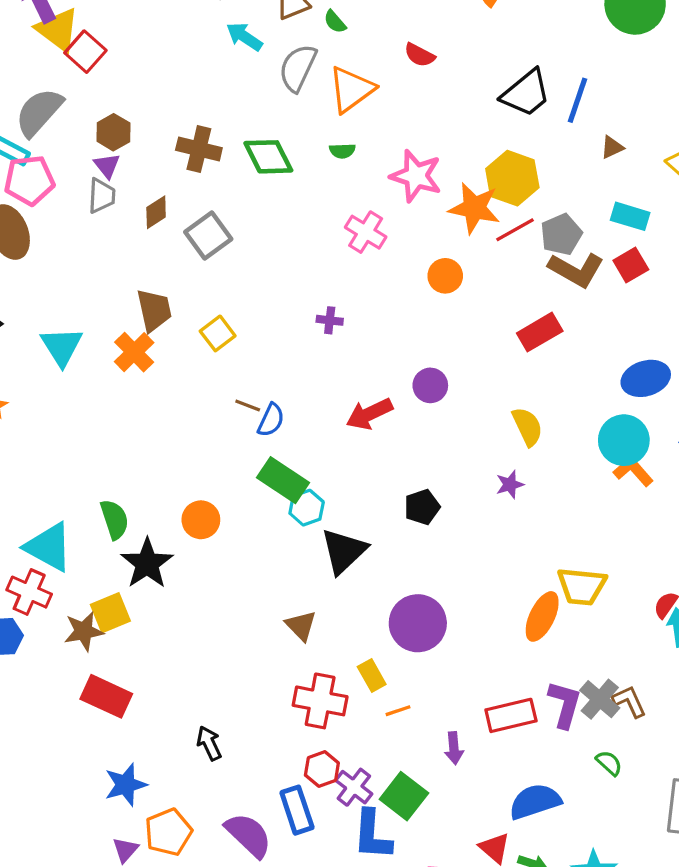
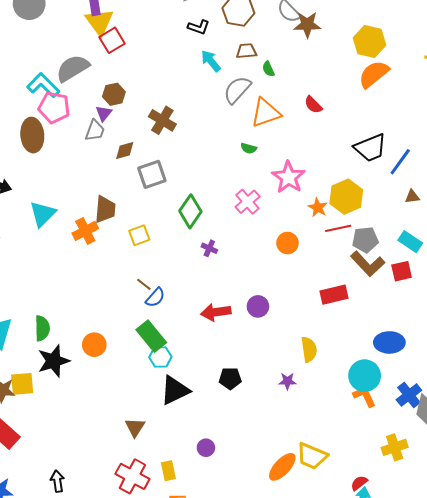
green diamond: (268, 157) -> (190, 211), moved, turned 44
orange star: (474, 208) -> (318, 208), size x0.6
purple circle: (418, 623) -> (206, 448), size x0.5

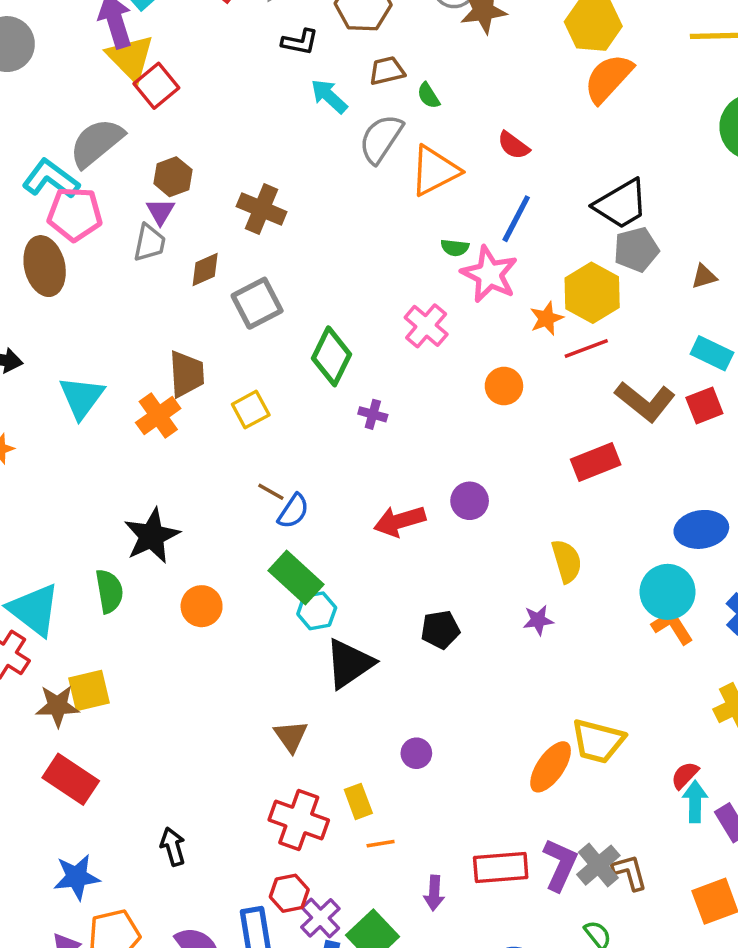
green semicircle: (249, 148) -> (455, 248), moved
blue line: (400, 162) -> (516, 219), moved
orange star: (318, 208) -> (547, 318), turned 30
gray pentagon: (365, 240) -> (636, 250), moved
black star: (54, 361) -> (152, 536), moved

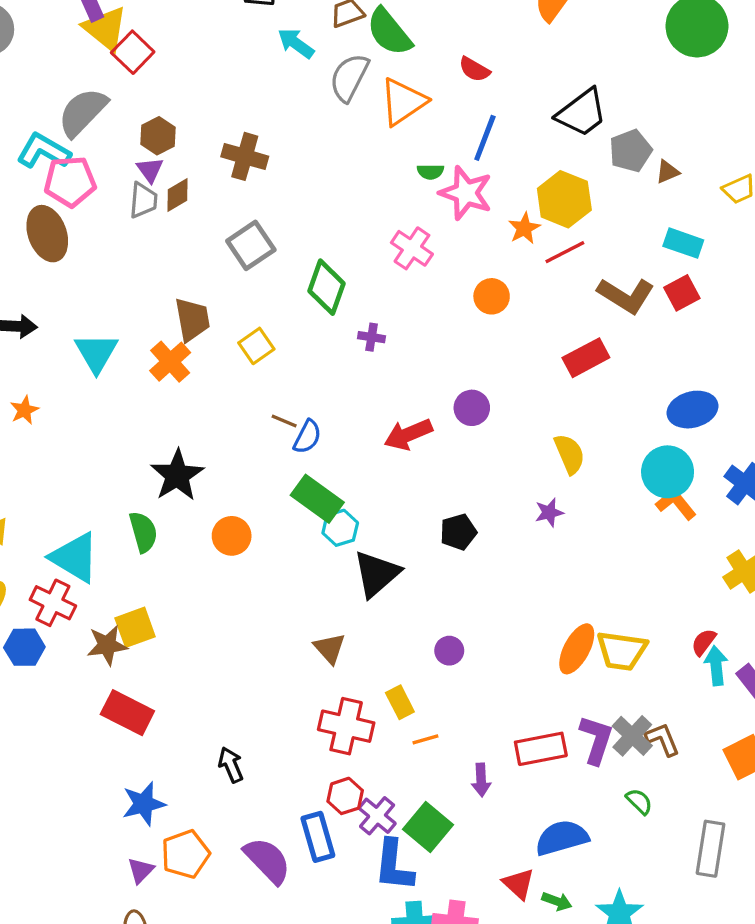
green semicircle: (428, 96) -> (389, 32), size x2.0
gray pentagon: (636, 250) -> (630, 151), moved
brown diamond: (205, 269) -> (178, 195), moved
yellow trapezoid: (598, 741) -> (622, 651), moved

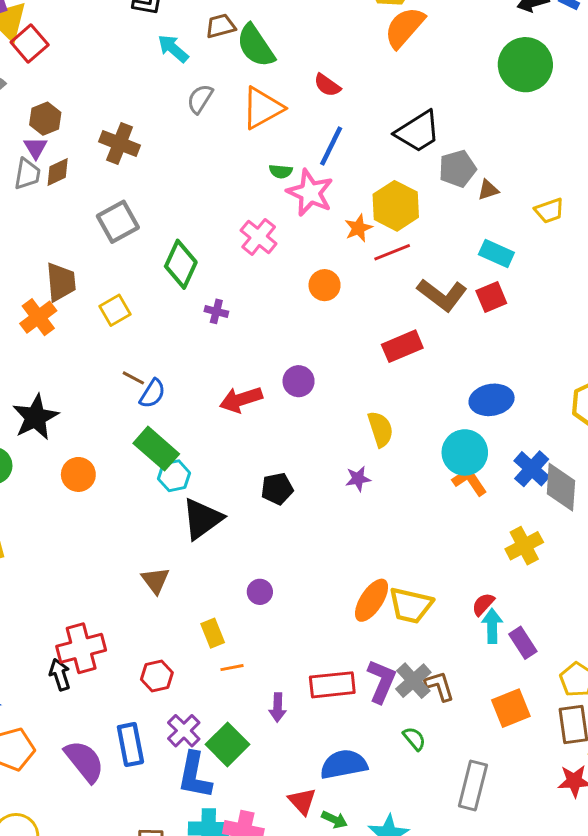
gray semicircle: (349, 78) -> (200, 99), moved, size x0.7
red cross: (346, 726) -> (81, 648), moved, turned -33
red hexagon: (345, 796) -> (157, 676), moved

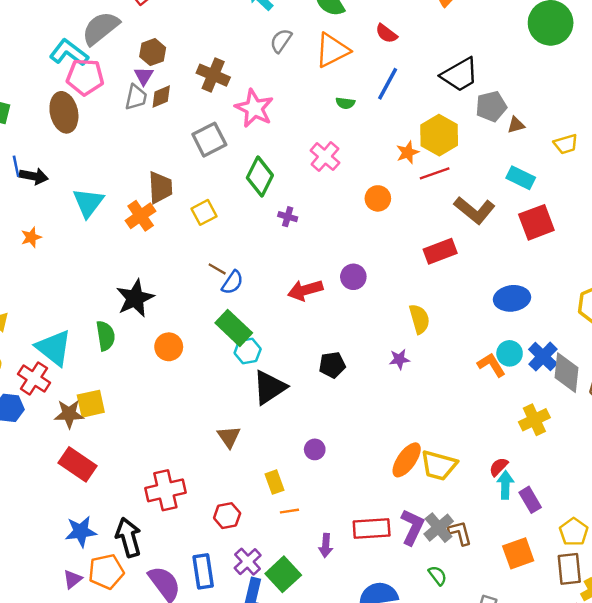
pink star: (310, 193) -> (254, 108), moved
red square: (491, 297) -> (536, 222), moved, size x1.4
cyan circle: (465, 452) -> (510, 353), moved, size x0.7
black arrow: (60, 675) -> (128, 537), moved, size x1.5

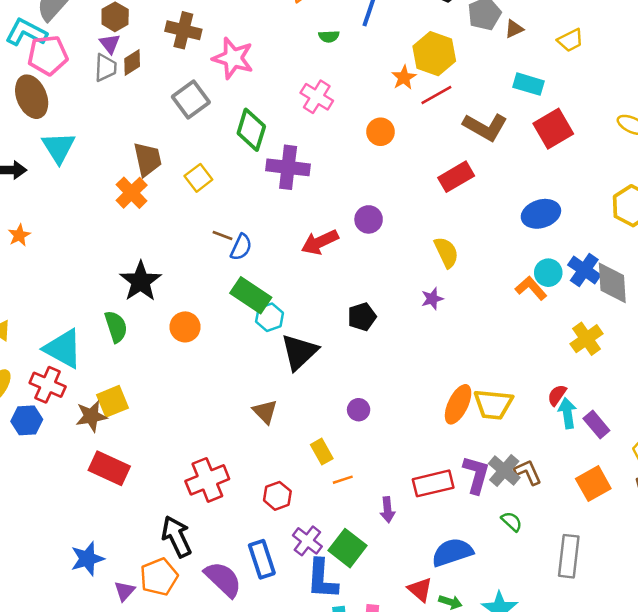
cyan triangle: (88, 203) -> (59, 147), moved
purple cross: (288, 217) -> (288, 167), size x2.0
blue star: (81, 531) -> (87, 559), moved

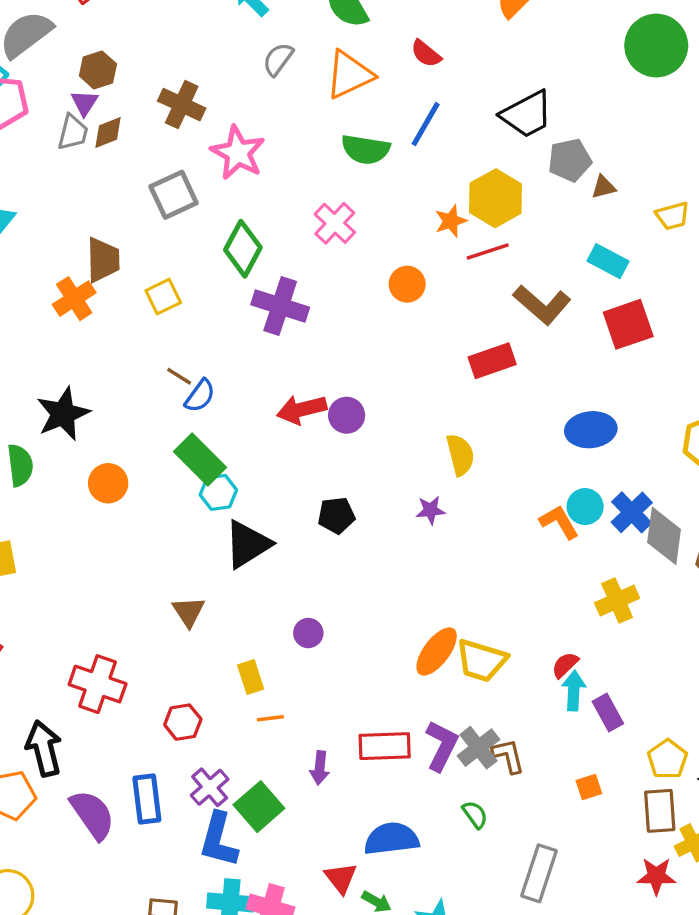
green semicircle: (329, 36) -> (366, 149), size x1.8
purple circle: (369, 219) -> (347, 415), moved
red cross: (207, 480) -> (98, 684), turned 30
orange square: (593, 484) -> (589, 787), size x0.6

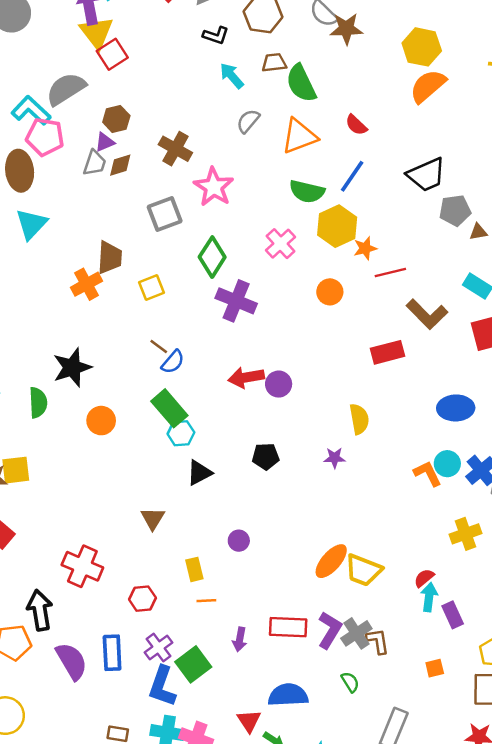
purple triangle: (84, 103) -> (105, 142), turned 30
yellow hexagon: (496, 198) -> (337, 226), moved
black triangle: (248, 544) -> (199, 473), size x0.7

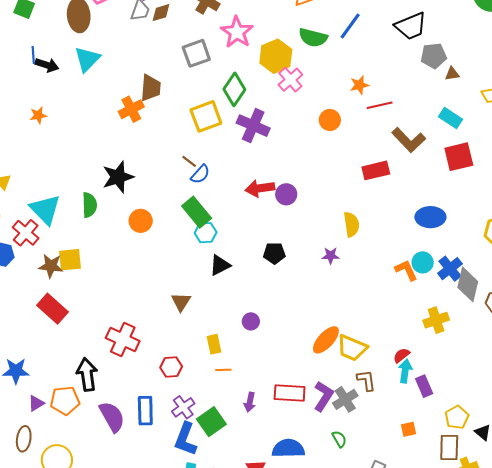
yellow hexagon: (337, 226) -> (276, 56), moved
yellow square: (151, 288) -> (206, 116), moved, size x1.5
brown L-shape: (378, 641) -> (366, 380), moved

